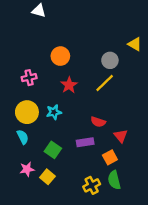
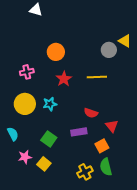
gray circle: (110, 60) -> (109, 50), moved
yellow line: (105, 83) -> (97, 77), turned 42
cyan semicircle: (23, 137) -> (13, 134), moved

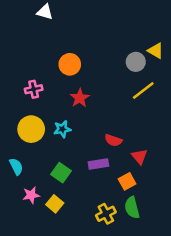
yellow line: (97, 77) -> (143, 90), moved, turned -36

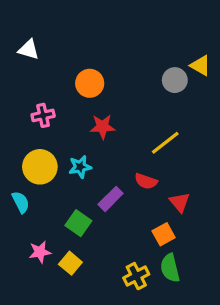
white triangle: (45, 12) -> (29, 50), moved
yellow line: (143, 90) -> (165, 143), moved
red star: (80, 98) -> (103, 127), turned 30
purple rectangle: (98, 164) -> (111, 199), moved, turned -36
cyan semicircle: (16, 166) -> (21, 202), moved

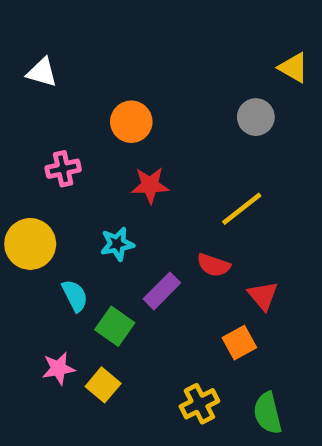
yellow triangle: (201, 66) -> (293, 68), moved
yellow circle: (40, 167) -> (30, 244), moved
cyan semicircle: (21, 202) -> (75, 296), moved
green semicircle: (170, 268) -> (268, 413), moved

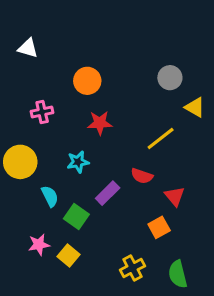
yellow triangle: (293, 68) -> (195, 107), moved

